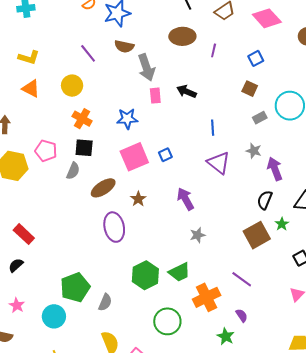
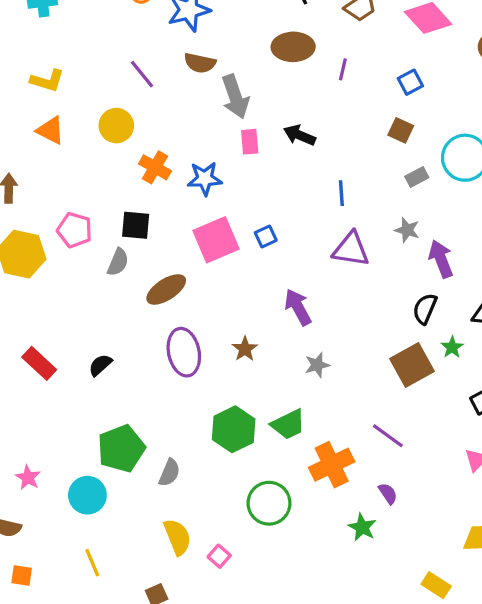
orange cross: (82, 119) -> (155, 167), moved
purple triangle: (219, 163) -> (351, 249), turned -30
brown star: (138, 199) -> (245, 349), moved
black semicircle: (16, 265) -> (100, 365), moved

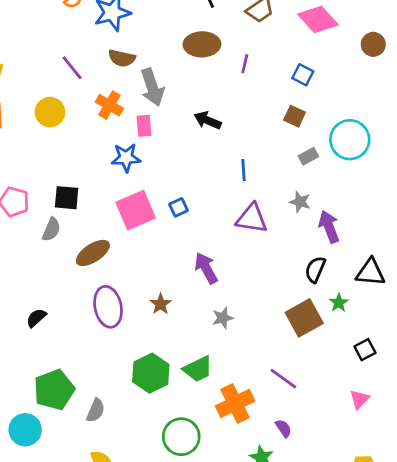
blue square: (410, 82) -> (303, 75), turned -35
pink rectangle: (250, 142) -> (144, 126), moved
orange cross: (155, 167) -> (109, 105), moved

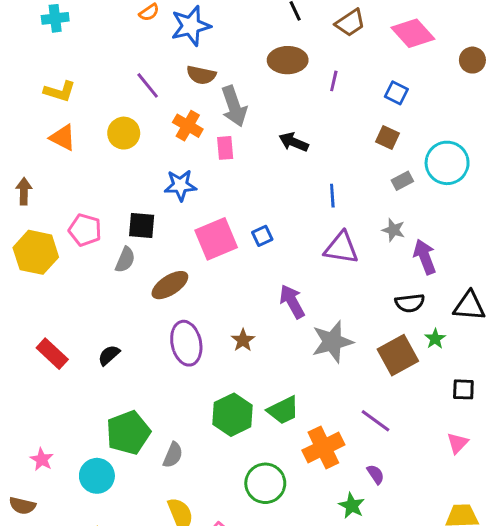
blue star: (126, 158) -> (180, 185), moved
black semicircle: (315, 270) -> (410, 303), turned -120
gray star: (223, 318) -> (332, 342), moved, size x1.8
black square: (365, 350) -> (463, 389), turned 30

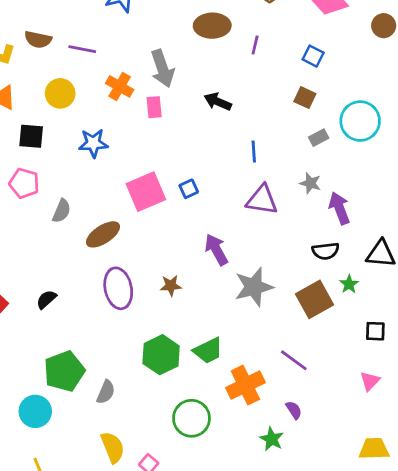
brown semicircle: (201, 75) -> (38, 39), moved
purple line: (148, 85) -> (82, 49), turned -40
blue star: (180, 185) -> (93, 143), moved
black square: (142, 225) -> (31, 136), moved
brown star: (243, 340) -> (171, 286), turned 30

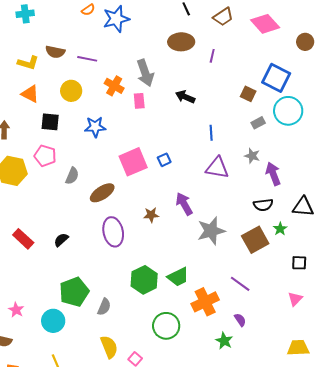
blue square: (313, 56) -> (276, 78), moved, size x1.8
brown star: (171, 286) -> (151, 215), moved

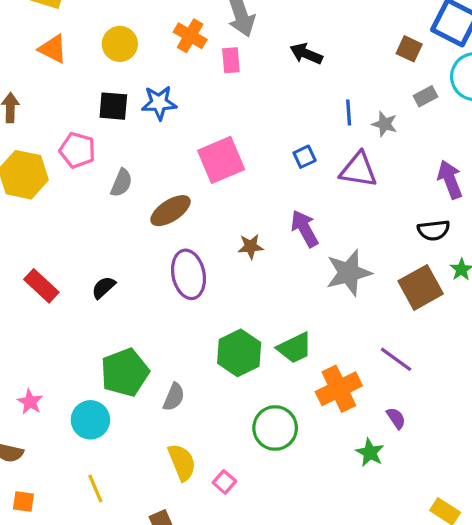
black square: (50, 122) -> (113, 106), moved
gray star: (252, 156) -> (385, 124), moved
blue square: (164, 160) -> (305, 157), moved

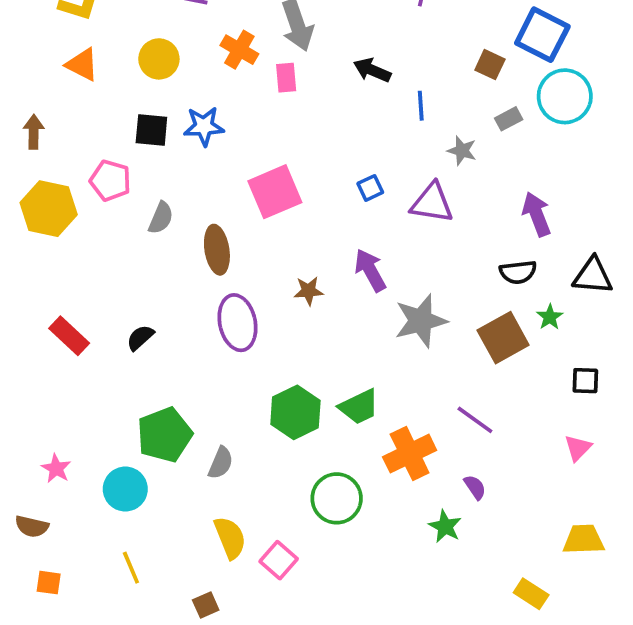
blue line: (349, 113) -> (421, 106), moved
brown ellipse: (171, 211) -> (217, 250), turned -66
pink square: (224, 482) -> (279, 560), size x1.4

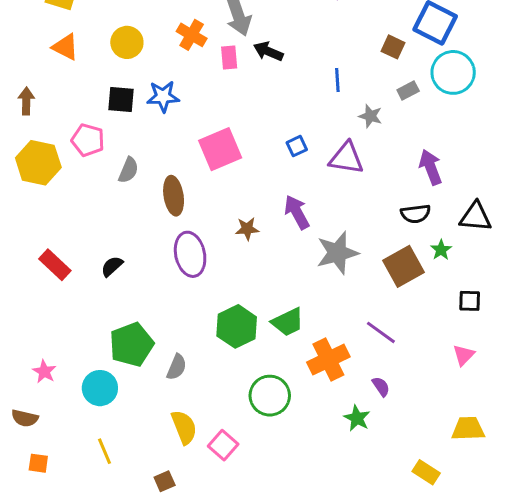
black arrow: (372, 70) -> (268, 51), moved

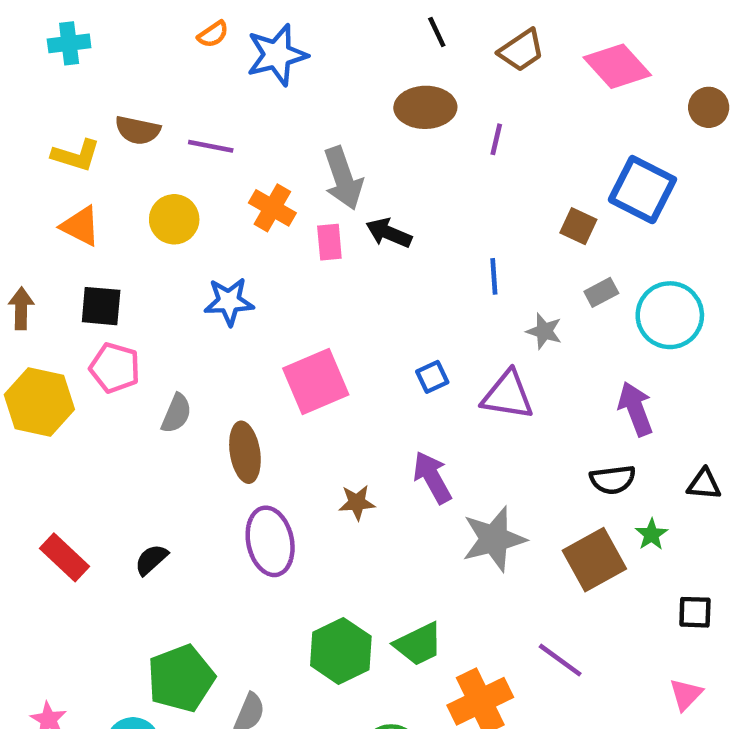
cyan circle: (453, 72) -> (670, 315), moved
black square: (121, 100) -> (101, 306), moved
black triangle: (476, 217) -> (704, 484), size x0.7

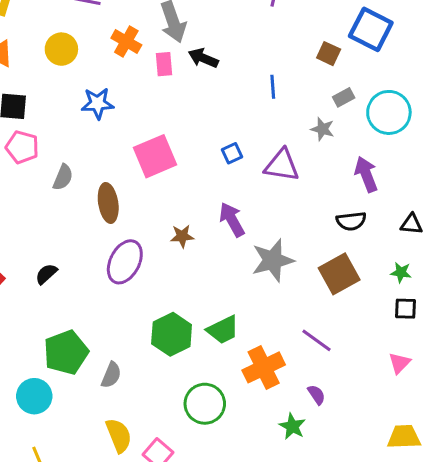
gray star: (544, 331) -> (323, 129), moved
green star: (652, 534) -> (401, 272), moved, turned -30
purple ellipse: (270, 541) -> (125, 262), turned 39

